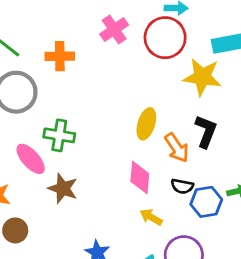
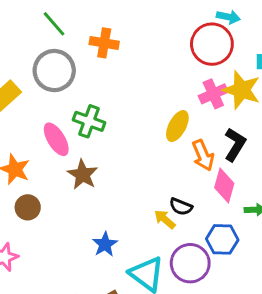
pink cross: (114, 30) -> (213, 94), moved
pink diamond: (140, 178) -> (224, 186), moved
black semicircle: (182, 186) -> (181, 207), moved
blue hexagon: (206, 202) -> (222, 239), moved

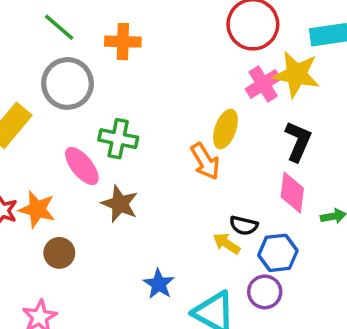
orange arrow: (203, 155) -> (205, 161), moved
blue hexagon: (222, 239) -> (278, 253), moved
purple circle: (190, 263) -> (265, 292), size x0.7

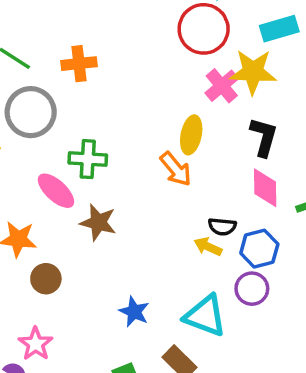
blue star: (159, 284) -> (134, 312), moved

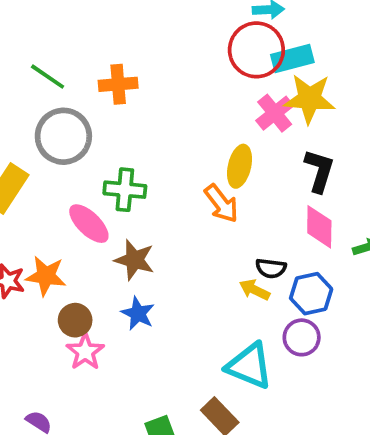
cyan rectangle: (279, 29) -> (292, 59), moved
blue star: (134, 312) -> (138, 313), moved
pink star: (36, 344) -> (85, 352), moved

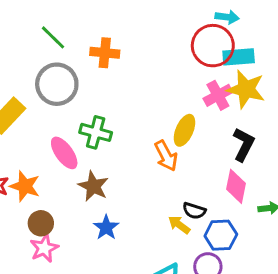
blue star: (138, 313) -> (106, 227), moved

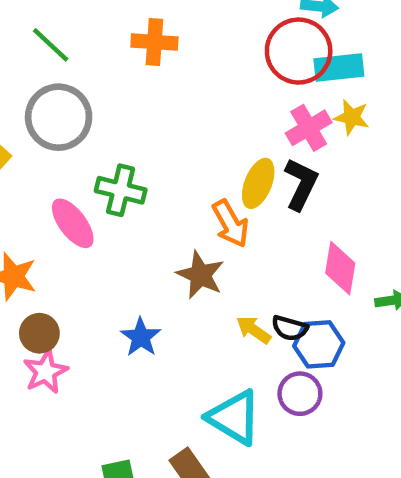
orange cross: (105, 53) -> (154, 42), moved
yellow star: (246, 89) -> (352, 117), size x0.6
black L-shape: (244, 144) -> (301, 184), moved
brown star: (93, 186) -> (200, 275), moved
black semicircle: (194, 211) -> (290, 328), moved

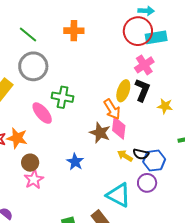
yellow star: (352, 117) -> (165, 106), moved
pink diamond: (340, 268) -> (119, 128), moved

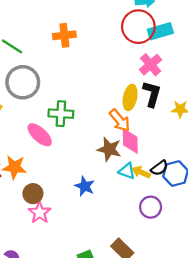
black semicircle: (141, 154) -> (159, 168), turned -42
purple circle: (147, 183) -> (151, 207), moved
cyan triangle: (118, 195) -> (127, 171), moved, size x0.6

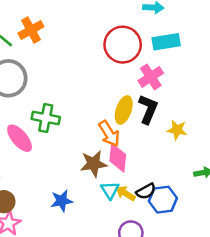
red circle: (138, 27) -> (123, 45), moved
orange cross: (64, 35) -> (31, 30), moved, turned -30
brown star: (109, 149) -> (94, 164), turned -30
cyan triangle: (127, 171) -> (110, 190), turned 30
blue star: (85, 186) -> (62, 201), turned 30

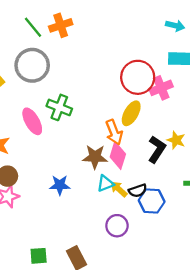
red circle: (123, 45) -> (138, 77), moved
black L-shape: (148, 109) -> (157, 149), moved
cyan triangle: (110, 190) -> (105, 183), turned 30

